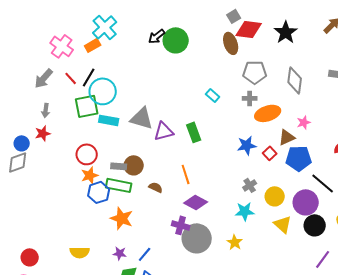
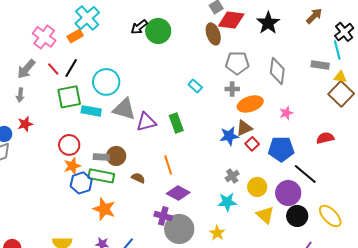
cyan circle: (103, 91) -> (106, 82), moved
gray arrow: (46, 110) -> (20, 95), moved
brown triangle: (287, 137) -> (244, 128), moved

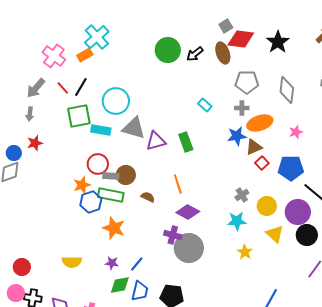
black arrow: (139, 27) -> (195, 54), moved
blue star: (229, 136) -> (237, 136), moved
red circle: (69, 145) -> (98, 164), moved
yellow star: (217, 233) -> (245, 252), moved

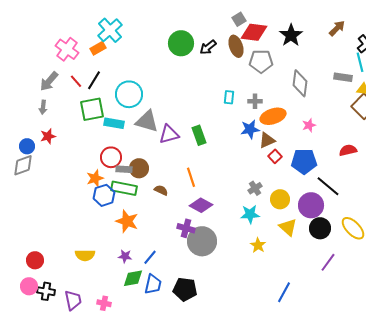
gray pentagon: (247, 82) -> (261, 61), moved
cyan rectangle: (205, 105) -> (229, 97), moved, turned 56

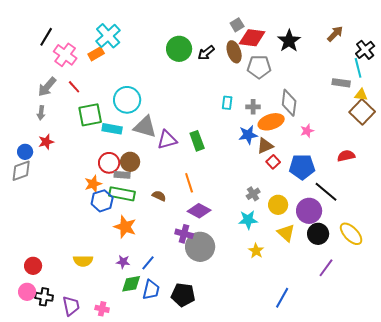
black line: (94, 80) -> (46, 37), moved
gray diamond: (300, 83) -> (289, 103), moved
brown circle: (139, 168) -> (130, 162), moved

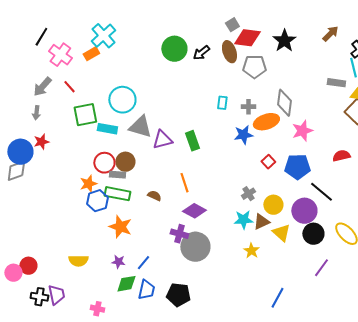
pink star: (307, 131) -> (302, 131), size x1.5
brown triangle: (265, 146) -> (261, 222), moved
blue circle: (25, 152) -> (20, 152), size x1.6
pink circle: (27, 292) -> (13, 273), moved
purple trapezoid: (71, 306) -> (56, 295), moved

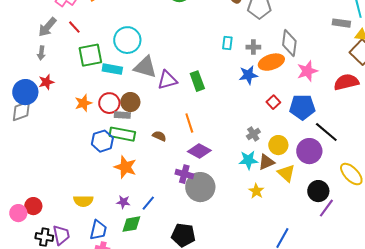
red semicircle: (341, 156) -> (346, 82), moved, size x1.4
orange star: (88, 184) -> (83, 103), moved
black circle: (313, 234) -> (318, 191), moved
blue trapezoid: (146, 290) -> (98, 230), moved

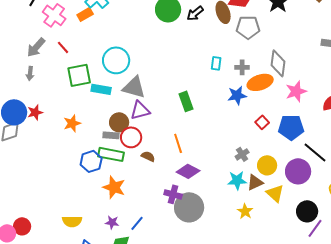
purple triangle: (167, 80) -> (140, 110), moved
red star: (46, 82) -> (35, 112), moved
red circle: (109, 103) -> (131, 137), moved

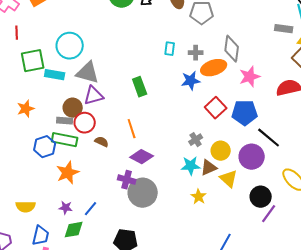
red line: (63, 47) -> (17, 33), turned 40
red square: (262, 122) -> (216, 108), size x1.5
orange star: (114, 187) -> (68, 173), turned 30

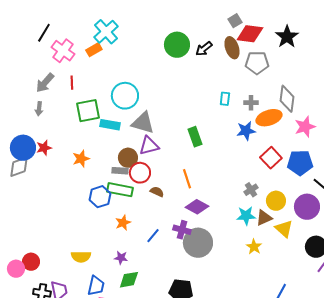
orange star: (68, 173) -> (123, 223), size x0.7
blue line: (91, 209) -> (153, 236), moved

